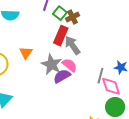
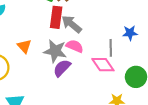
purple semicircle: (62, 76) -> (62, 68), moved
pink diamond: (111, 86) -> (103, 65), moved

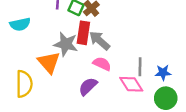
blue star: (130, 33) -> (163, 73), moved
orange triangle: (24, 46) -> (49, 62), size x1.5
gray star: (55, 51) -> (66, 44), moved

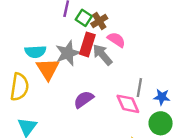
cyan semicircle: (20, 24) -> (35, 52), moved
gray star: (66, 44) -> (68, 53), turned 30
pink semicircle: (102, 64) -> (116, 40), moved

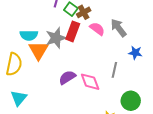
gray arrow: (102, 55) -> (119, 28), moved
blue star: (162, 97) -> (135, 53), moved
pink diamond: (128, 104) -> (90, 82), moved

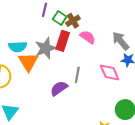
gray arrow: (119, 28) -> (121, 41), moved
gray line: (114, 70) -> (77, 75), moved
pink diamond: (90, 82) -> (110, 72), moved

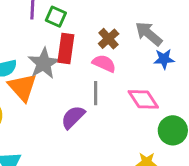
brown cross: (73, 21) -> (109, 39), moved
pink semicircle: (88, 37) -> (104, 63), moved
pink diamond: (110, 72) -> (143, 99), moved

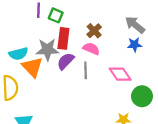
gray arrow: (149, 34) -> (135, 25), moved
gray star: (44, 63) -> (47, 50), turned 30
purple semicircle: (73, 117) -> (66, 61), moved

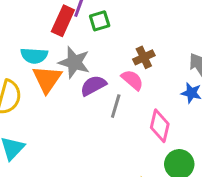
green square: (56, 15) -> (100, 21), turned 32
red rectangle: (63, 38) -> (63, 21), moved
pink diamond: (120, 74) -> (160, 126), turned 30

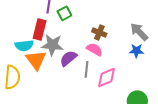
red rectangle: (63, 21) -> (40, 30), moved
brown cross: (144, 57) -> (99, 33), turned -32
pink diamond: (160, 126) -> (107, 77), moved, turned 65

